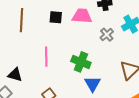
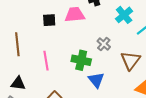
brown line: (22, 20) -> (17, 44), moved
gray cross: (107, 35) -> (104, 44), moved

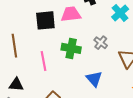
black square: (49, 20) -> (45, 20), size x1.5
green cross: (81, 60) -> (71, 48), moved

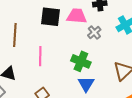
gray cross: (101, 43) -> (94, 32), moved
green cross: (71, 48) -> (81, 61), moved

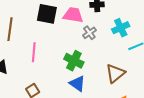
blue triangle: (86, 84) -> (77, 84), turned -30

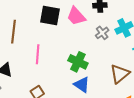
pink trapezoid: (73, 15) -> (76, 16), turned -140
gray cross: (89, 33) -> (102, 33), moved

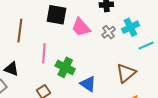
pink trapezoid: (76, 16) -> (81, 27), moved
green cross: (78, 62) -> (65, 67), moved

